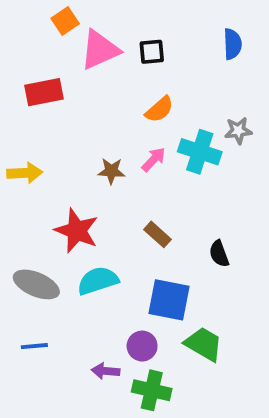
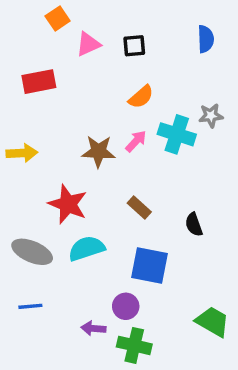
pink triangle: (100, 50) -> (88, 44), size x0.7
brown star: (111, 171) -> (98, 151), size x1.4
green trapezoid: (204, 344) -> (213, 322), moved

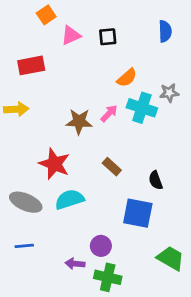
orange semicircle: (141, 97) -> (127, 78), moved
yellow arrow: (22, 153) -> (16, 109), moved
blue square: (150, 265) -> (138, 213), moved

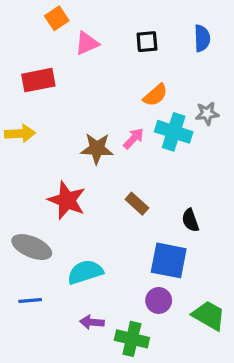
black square: (108, 37) -> (147, 42), moved
cyan semicircle: (69, 199) -> (85, 272), moved
purple circle: (101, 246) -> (159, 300), moved

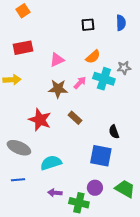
orange square: (57, 18) -> (23, 11), moved
pink triangle: (87, 43) -> (57, 60), moved
brown rectangle: (137, 204) -> (75, 118), moved
purple circle: (159, 300) -> (95, 188), moved

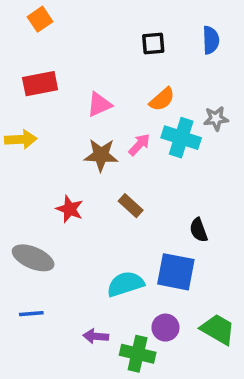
red star: (40, 120) -> (70, 209), size x0.7
cyan semicircle: (51, 163) -> (125, 284), moved

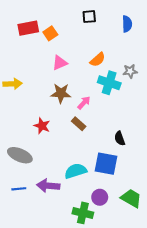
orange square: (40, 19) -> (50, 33), moved
black square: (153, 44) -> (89, 17), moved
red rectangle: (40, 84) -> (28, 28), moved
pink arrow: (139, 145) -> (84, 103), moved
purple arrow: (96, 336) -> (48, 186), moved, size x1.5

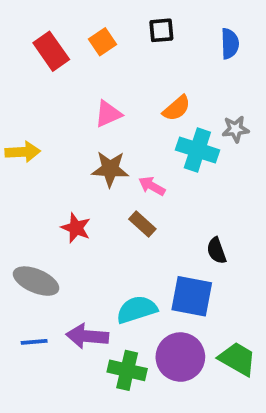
red rectangle: (28, 28) -> (51, 51), turned 66
orange square: (50, 33) -> (102, 42), moved
pink arrow: (84, 103) -> (152, 186), turned -104
purple circle: (100, 197) -> (180, 357), size x1.6
green cross: (83, 213) -> (127, 370), moved

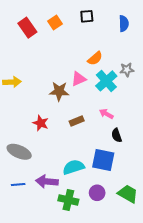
pink triangle: (108, 114) -> (79, 79), moved
cyan cross: (197, 150) -> (106, 81), turned 30
pink arrow: (152, 186) -> (106, 114), moved
brown rectangle: (142, 224) -> (77, 121), turned -64
purple circle: (180, 357) -> (97, 193), size x0.6

